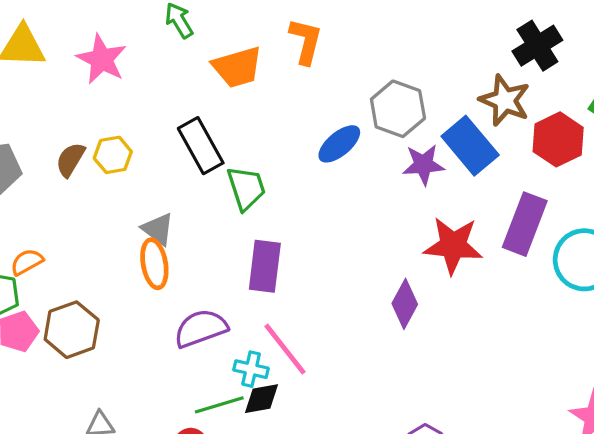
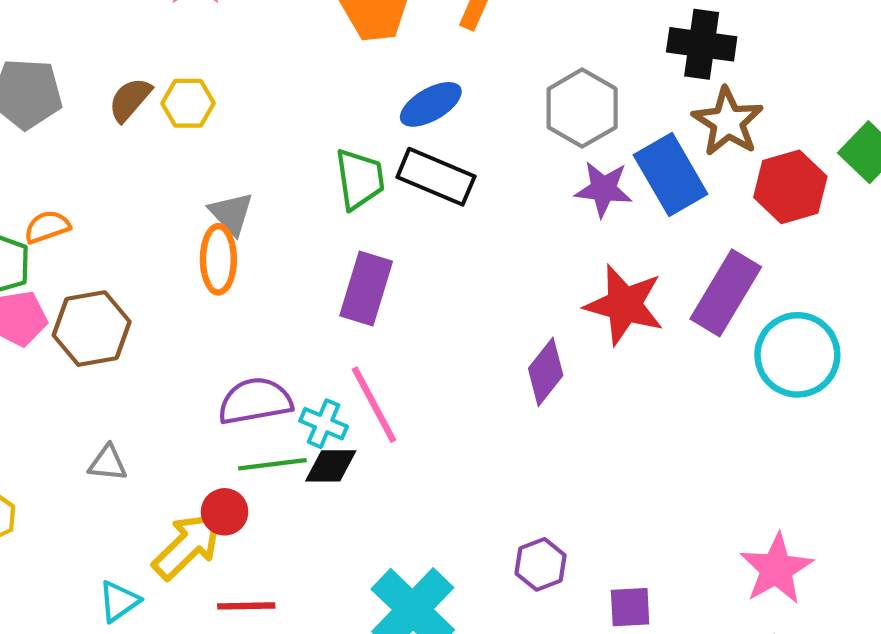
black cross: (537, 46) -> (702, 44), moved, turned 30
blue ellipse: (339, 144) -> (431, 104), moved
black rectangle: (201, 146) -> (436, 177), moved, turned -48
purple semicircle: (201, 328) -> (255, 401), moved

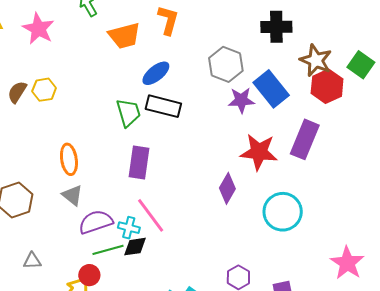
brown star: (728, 122) -> (316, 60), moved
gray triangle: (231, 213) -> (72, 195), moved
cyan circle: (797, 355) -> (283, 212), moved

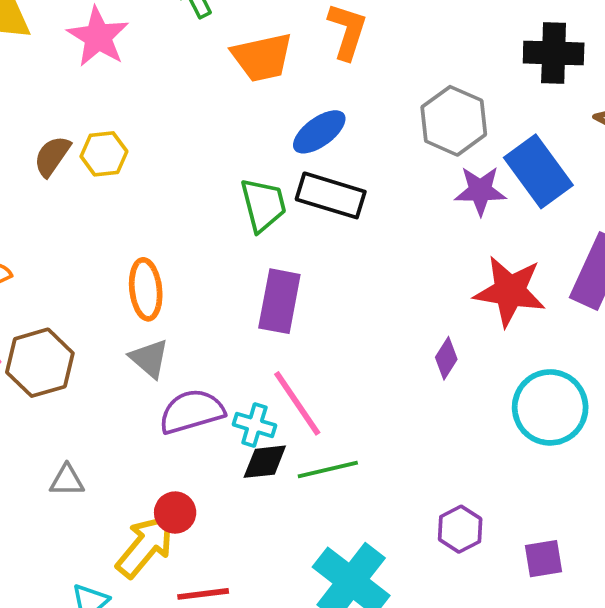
purple diamond: (227, 188) -> (446, 358), size x0.7
green line: (108, 250) -> (328, 469), moved

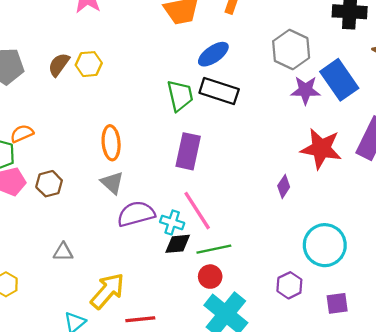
brown hexagon: (40, 363) -> (49, 184), size x0.7
cyan circle: (550, 407) -> (325, 245), moved
red circle: (175, 513) -> (210, 277), moved

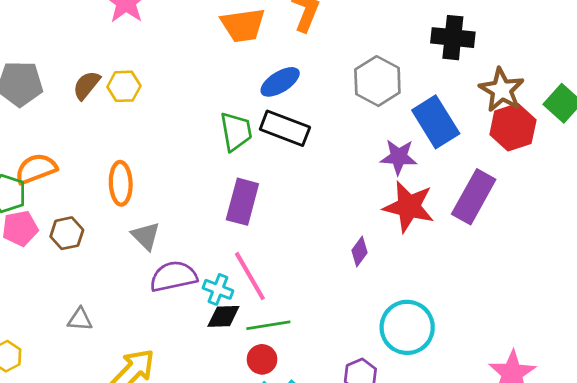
purple star: (305, 90) -> (399, 157), moved
orange semicircle: (22, 133) -> (36, 169), size x1.4
orange ellipse: (111, 143) -> (121, 183), moved

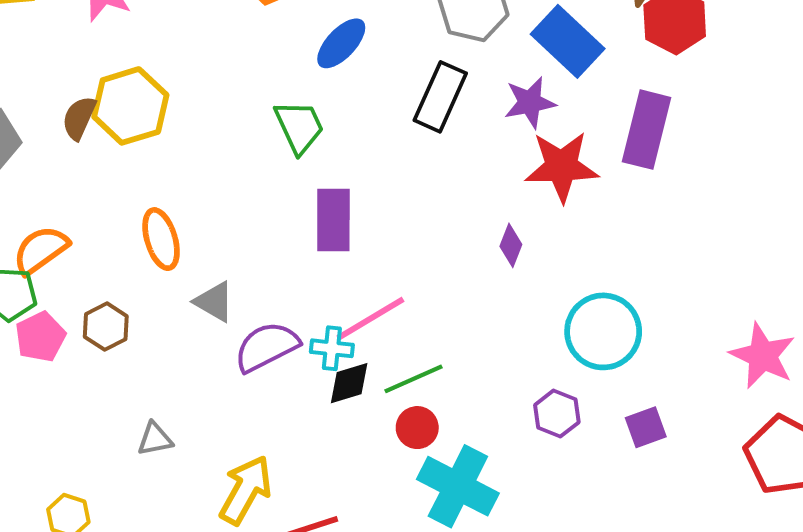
yellow hexagon: (124, 86) -> (130, 106), size x1.6
black rectangle: (285, 128) -> (440, 97), moved, turned -72
pink line: (250, 276) -> (371, 319), turned -76

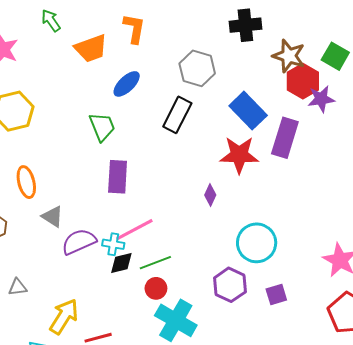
blue rectangle: (568, 41) -> (248, 111), moved
purple star: (530, 102) -> (321, 99), moved
purple hexagon: (557, 414) -> (230, 285), size x1.4

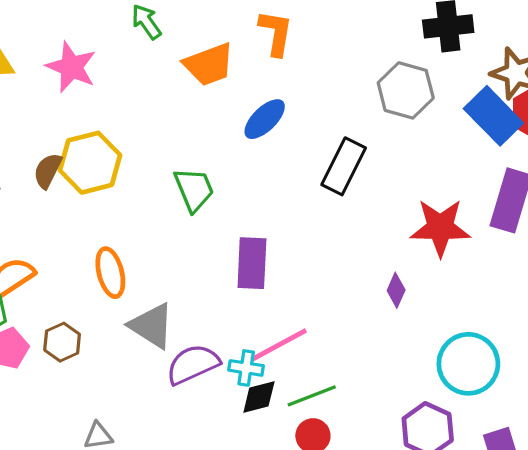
gray hexagon: (197, 68) -> (406, 90), moved
blue rectangle: (248, 111) -> (493, 116), moved
green trapezoid: (102, 127) -> (194, 189), moved
gray triangle: (53, 216) -> (152, 326), size x1.4

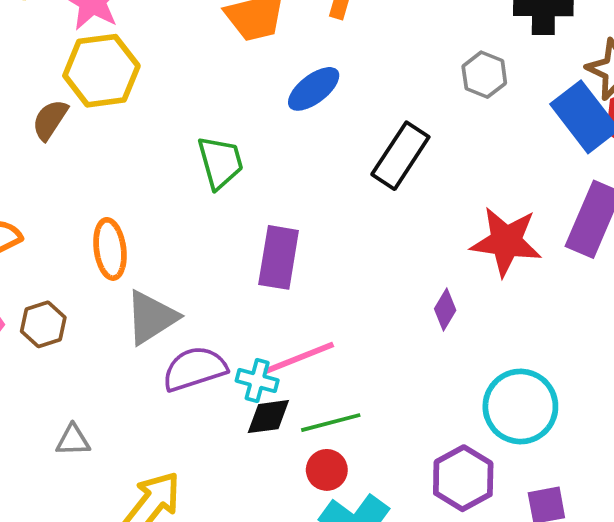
gray hexagon: (406, 90) -> (484, 75), size x0.7
yellow hexagon: (90, 163) -> (101, 71), moved
gray triangle: (152, 326) -> (151, 317), turned 48

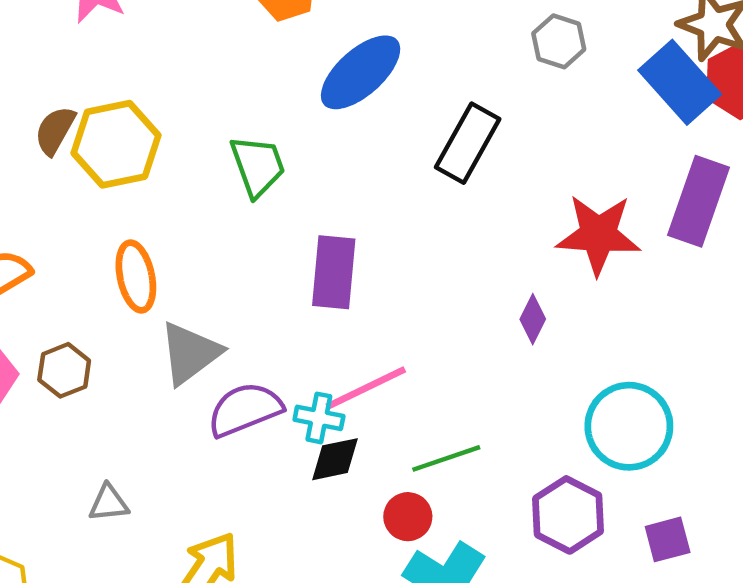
yellow hexagon: (101, 71) -> (116, 144), moved
blue ellipse: (314, 89) -> (361, 72), size x1.4
green line: (331, 423) -> (446, 458), moved

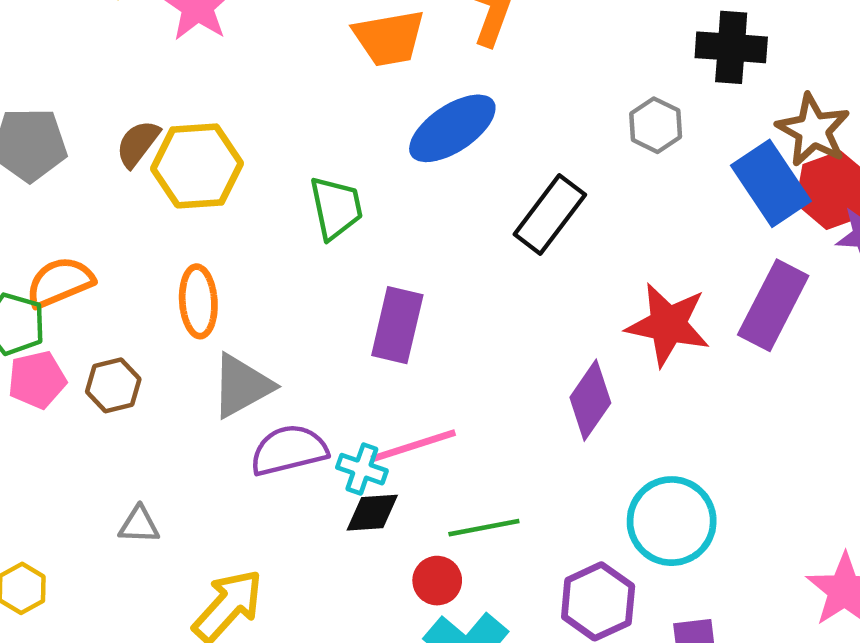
purple diamond: (533, 319) -> (590, 400), size x1.6

